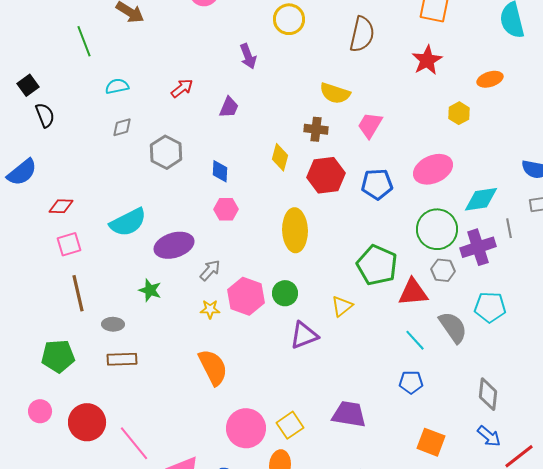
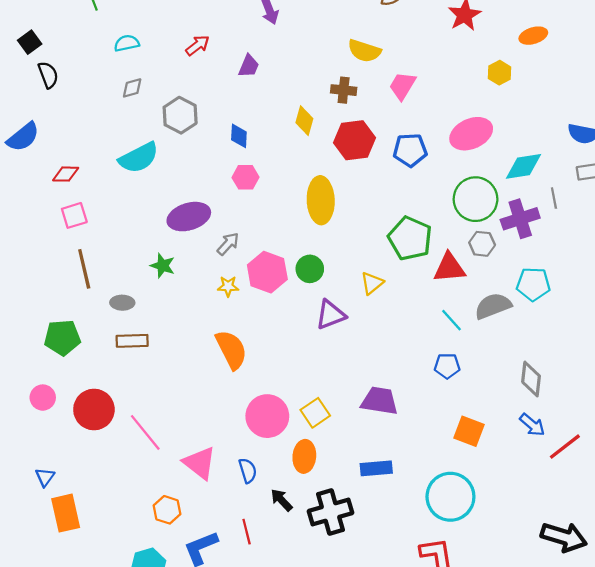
cyan semicircle: (128, 222) -> (139, 158), moved
gray semicircle: (453, 327) -> (493, 306), turned -76

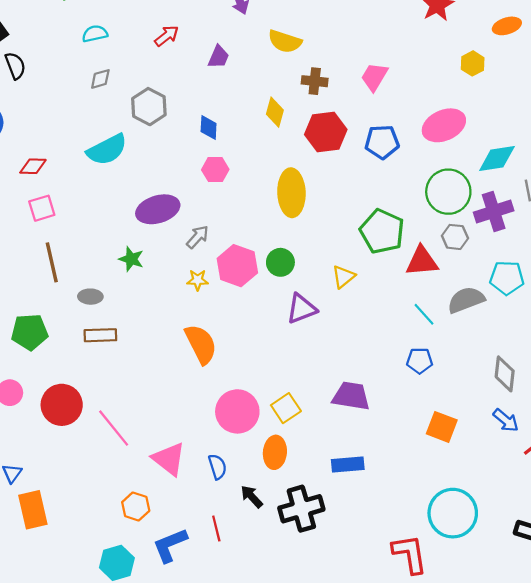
yellow semicircle: (364, 51) -> (285, 41), moved
cyan circle: (450, 497) -> (453, 513), moved

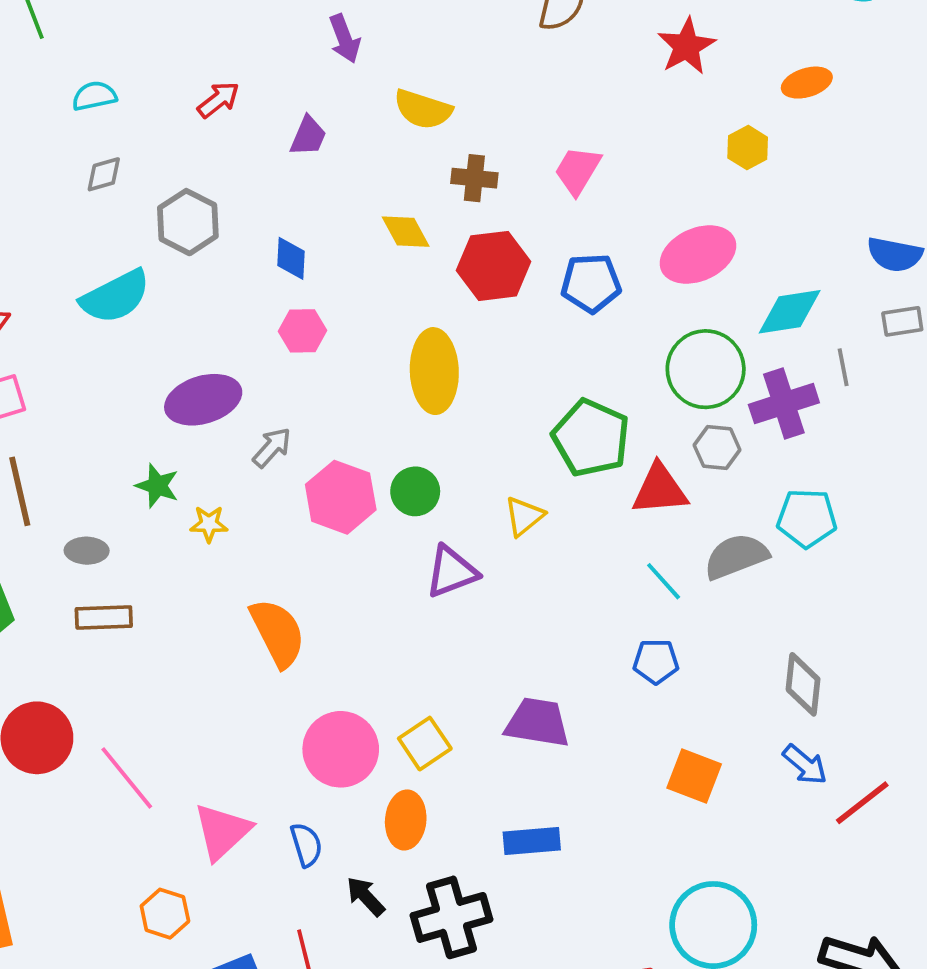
yellow diamond: (275, 112) -> (406, 232), turned -44
yellow star: (198, 280) -> (209, 524), moved
pink triangle: (169, 459) -> (222, 831), turned 39

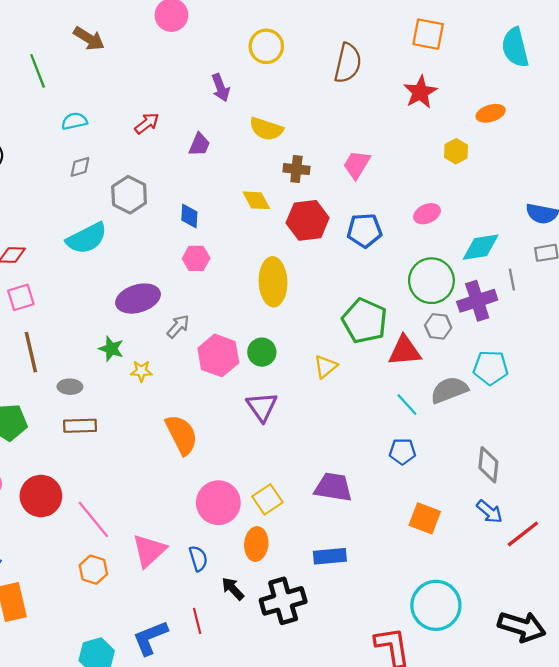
pink ellipse: (698, 255) -> (427, 214), size x0.6
purple triangle: (452, 572) -> (262, 407), moved, turned -44
orange hexagon: (165, 914) -> (93, 570), moved

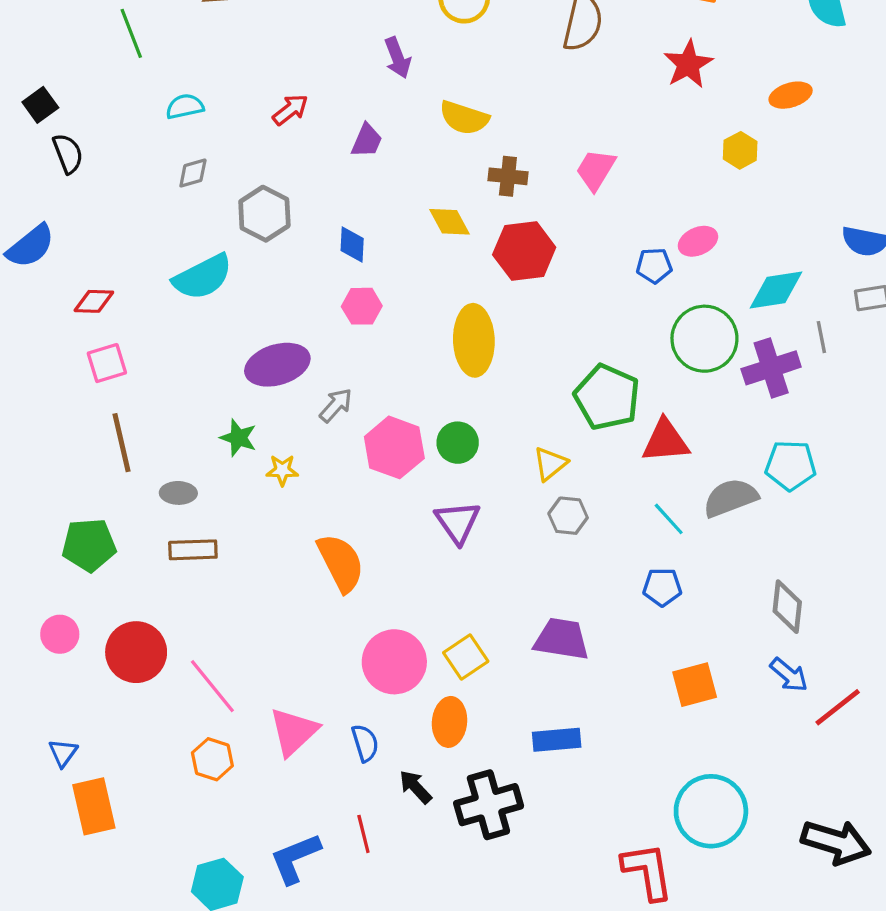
blue pentagon: (365, 230) -> (654, 266), moved, size x0.7
gray hexagon: (438, 326) -> (568, 516), moved
orange square: (425, 518) -> (695, 685), turned -36

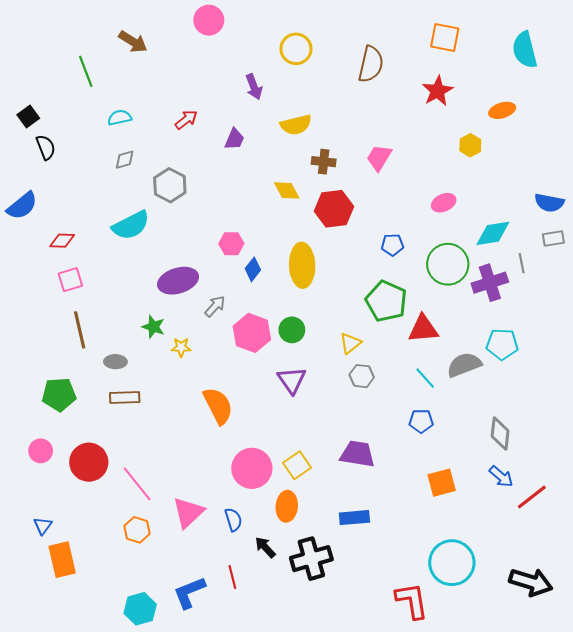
yellow semicircle: (464, 118) -> (296, 125), turned -32
blue diamond: (352, 244) -> (253, 269), moved, turned 35
blue pentagon: (654, 266) -> (392, 245), moved

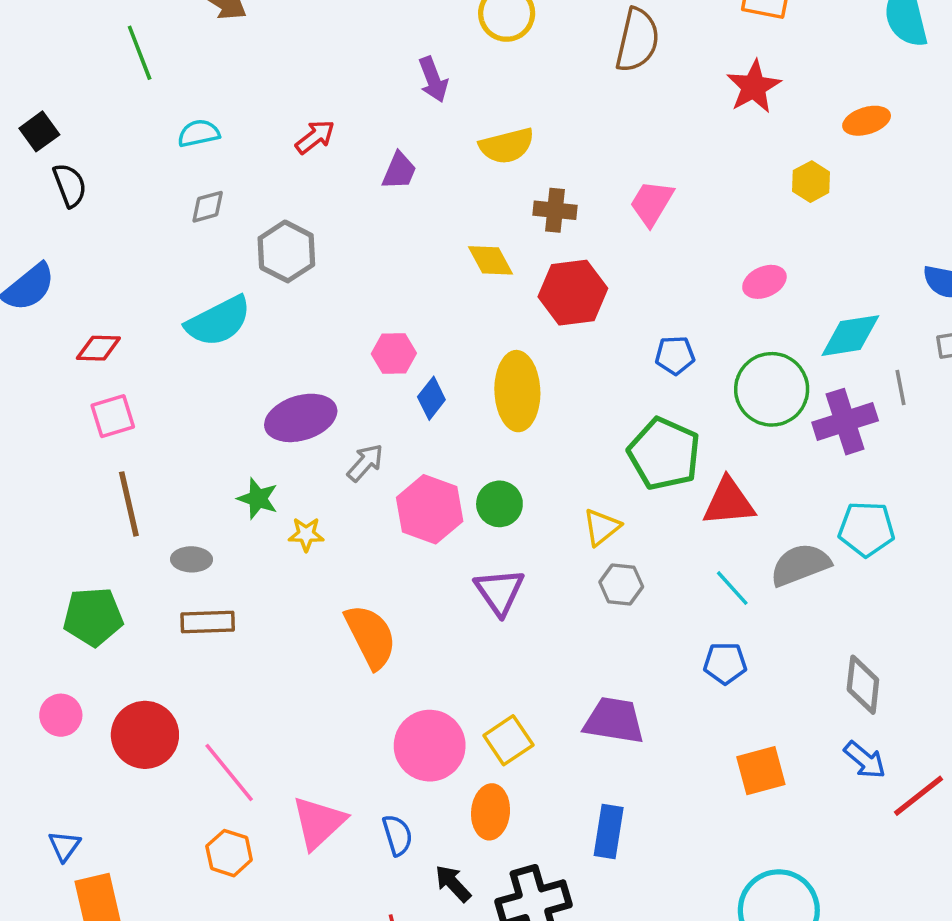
blue rectangle: (354, 518) -> (609, 832), turned -76

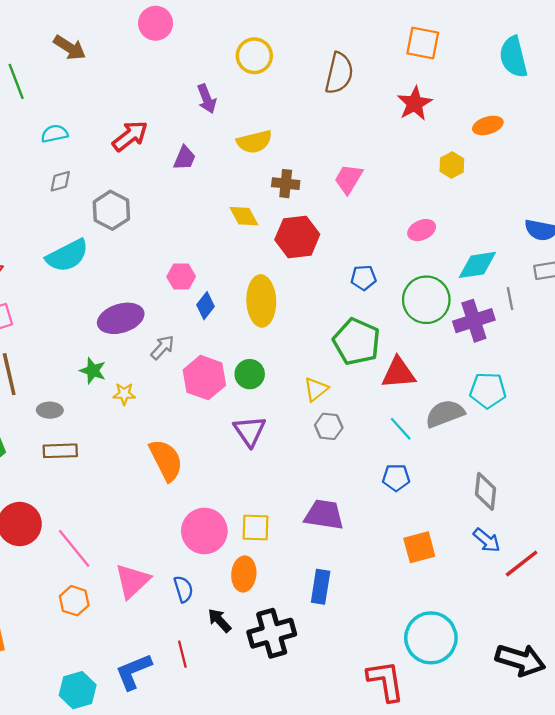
red arrow: (315, 137) -> (130, 136), size x1.4
yellow square: (508, 740) -> (255, 527), turned 36

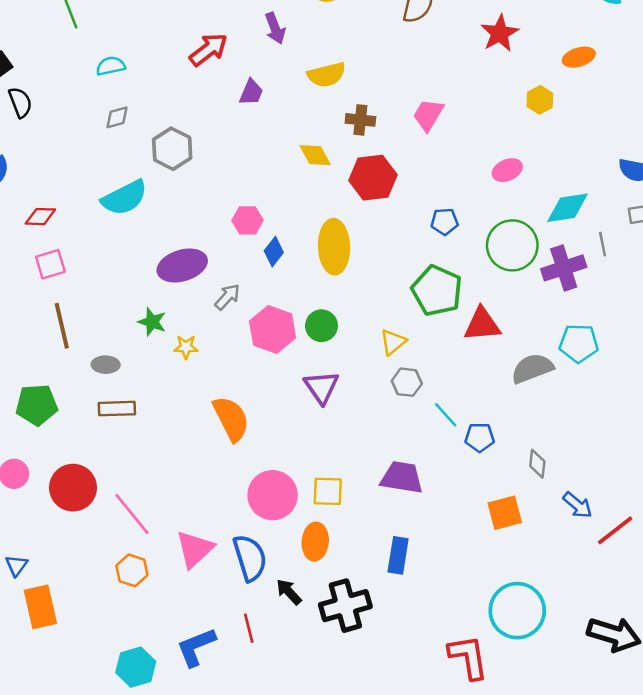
red arrow: (130, 136) -> (209, 50), moved
cyan line: (401, 429) -> (446, 415), moved
gray diamond: (486, 491) -> (537, 464), moved, size x0.7
blue semicircle: (183, 589) -> (250, 558), size x1.6

